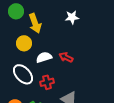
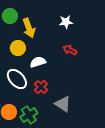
red arrow: (66, 57) -> (70, 50), moved
red cross: (47, 82) -> (41, 87), turned -32

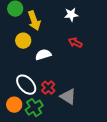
white ellipse: (17, 79) -> (26, 85), moved
red cross: (41, 87) -> (48, 88), moved

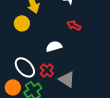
white semicircle: (43, 55) -> (54, 46), moved

